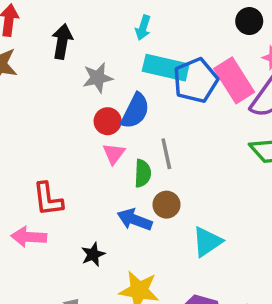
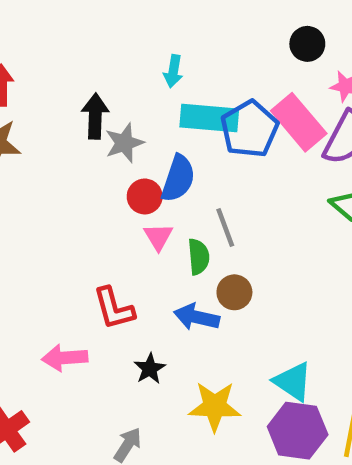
black arrow: (62, 41) -> (95, 116), moved
red L-shape: (48, 199) -> (114, 308), moved
cyan triangle: (207, 242) -> (293, 382), moved, turned -44

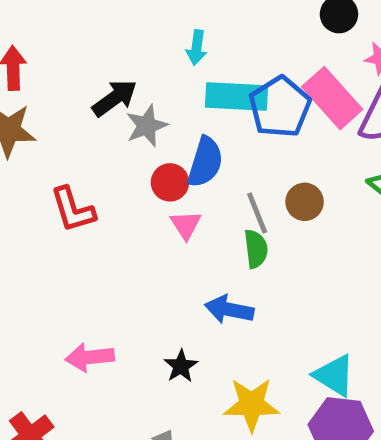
black arrow: (95, 116) -> (115, 98), turned 54
green semicircle: (199, 257) -> (256, 249), moved
brown circle: (234, 292) -> (305, 202), moved
red L-shape: (114, 308) -> (73, 210), moved

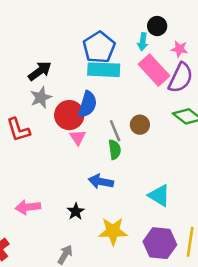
cyan arrow: (197, 48) -> (143, 42), moved
blue pentagon: (280, 107) -> (99, 47), moved
gray star: (147, 126) -> (41, 97), moved
red circle: (170, 182) -> (69, 115), size x1.5
cyan triangle: (334, 375) -> (159, 195), moved

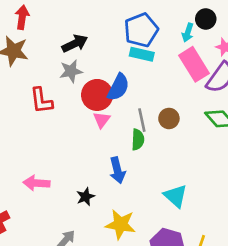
cyan rectangle: (104, 70) -> (142, 54), size x0.7
blue arrow: (101, 182) -> (117, 170), turned -125

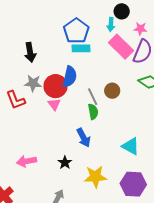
black arrow: (75, 44) -> (30, 52), turned 120
gray star: (71, 71) -> (33, 83), moved, turned 30
pink triangle: (102, 120) -> (54, 104), moved

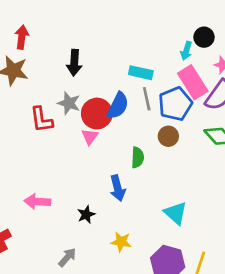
blue pentagon: (76, 31) -> (175, 104), moved
gray line: (93, 97) -> (147, 99), moved
yellow star: (95, 177) -> (121, 242), size x0.7

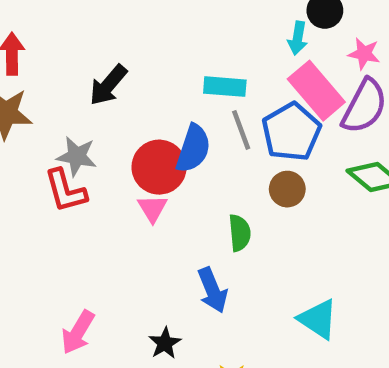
black arrow: (74, 63) -> (108, 85), turned 45
gray star: (69, 103) -> (77, 156), moved
pink arrow: (37, 201) -> (78, 332), turned -55

